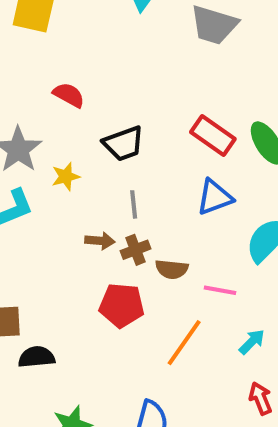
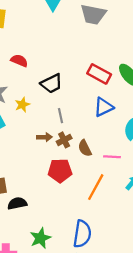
brown semicircle: (172, 269) -> (85, 148), turned 63

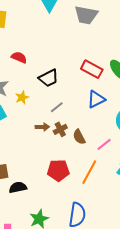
gray line: (60, 116) -> (57, 107), turned 64
pink line: (112, 157) -> (104, 144), turned -42
red pentagon: (60, 171) -> (58, 170), moved

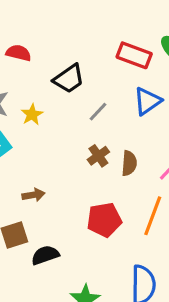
gray line: (57, 107) -> (98, 112), moved
brown arrow: (42, 127) -> (33, 195), moved
brown semicircle: (79, 137) -> (129, 163), turned -140

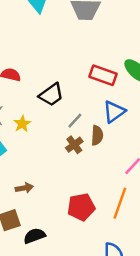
brown cross: (98, 156) -> (74, 145), moved
brown semicircle: (129, 163) -> (97, 135), moved

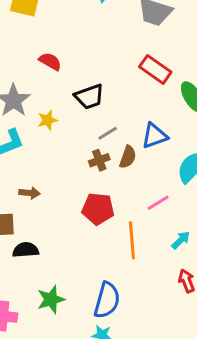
red rectangle: (103, 75) -> (155, 69), moved
orange line: (120, 203) -> (132, 240), turned -40
red pentagon: (81, 207) -> (98, 209), moved

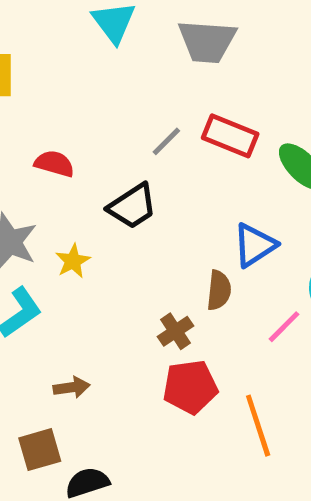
gray line: (108, 133) -> (166, 141), moved
brown cross: (99, 160) -> (175, 331), moved
pink line: (158, 203) -> (284, 327), moved

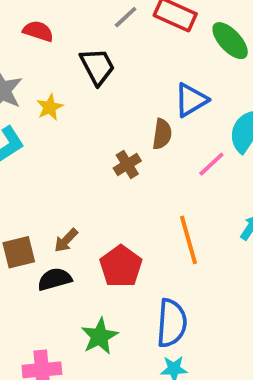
black trapezoid: (132, 206) -> (97, 66), turned -87
brown arrow: (71, 387) -> (66, 240), moved, turned 140
red pentagon: (190, 387) -> (121, 266), moved, turned -30

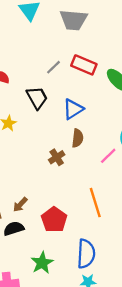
blue triangle: (191, 100) -> (73, 109), moved

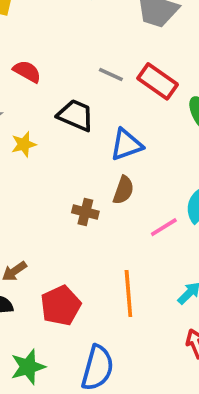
gray line: (54, 67) -> (111, 75), turned 56
black trapezoid: (37, 98) -> (76, 115), turned -50
brown cross: (57, 157) -> (85, 212), turned 35

